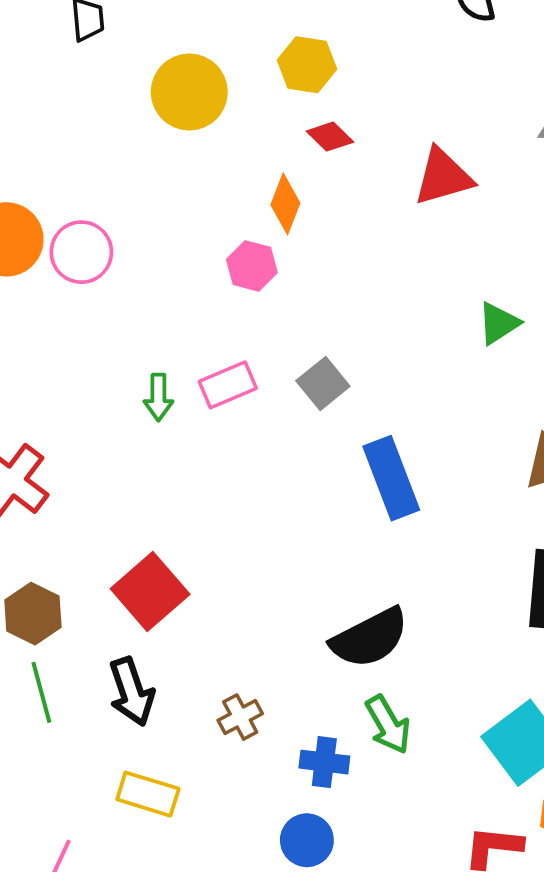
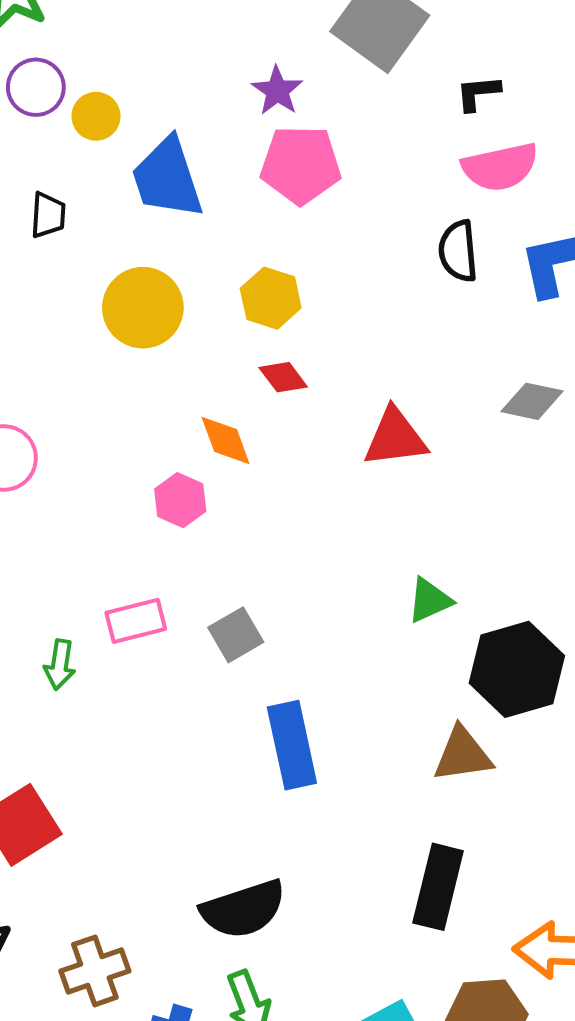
orange diamond: (285, 204) -> (226, 441), turned -50
green arrow: (158, 397) -> (60, 665), moved
brown cross: (240, 717) -> (95, 971), size x1.4

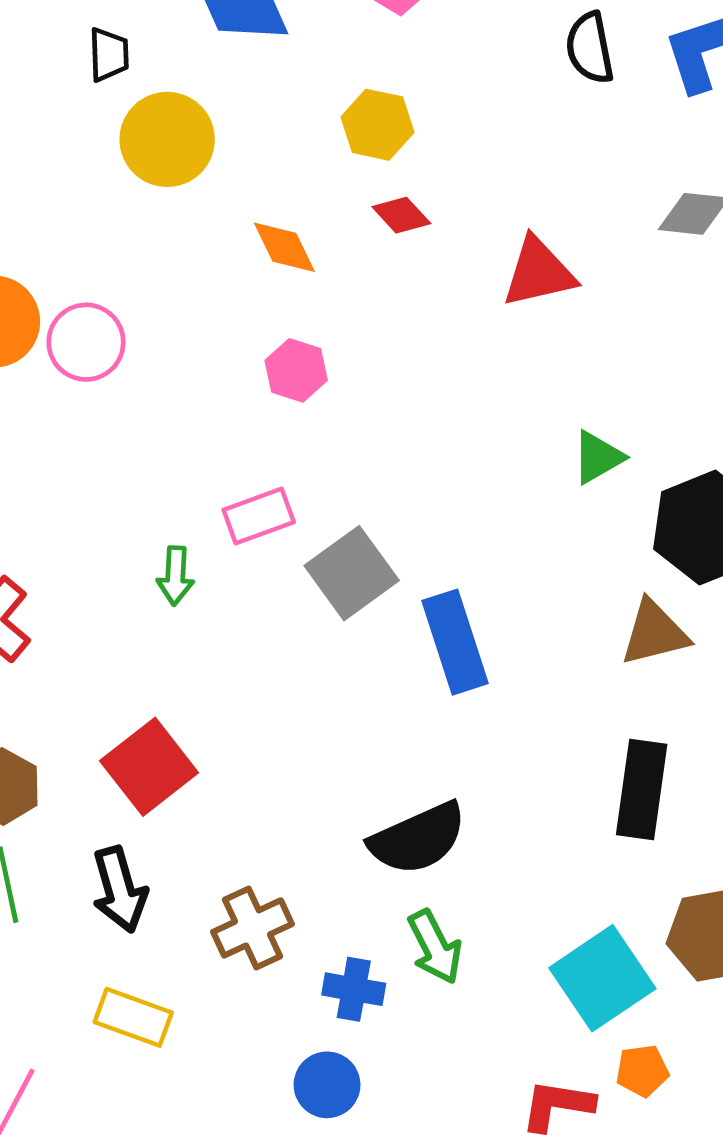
yellow circle: (143, 308) -> (167, 139), moved
orange diamond: (226, 441) -> (284, 247), moved
gray square: (236, 635) -> (352, 573), moved, size x1.4

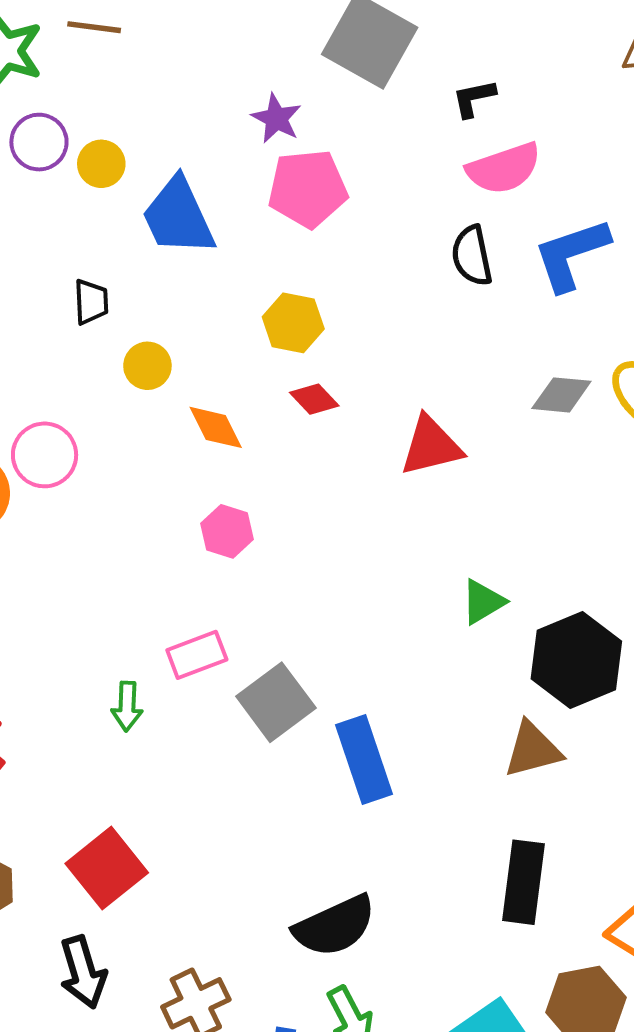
black trapezoid: (109, 55) -> (91, 302), moved
yellow circle: (167, 139) -> (147, 366), moved, size x0.6
pink circle: (86, 342) -> (45, 455), moved

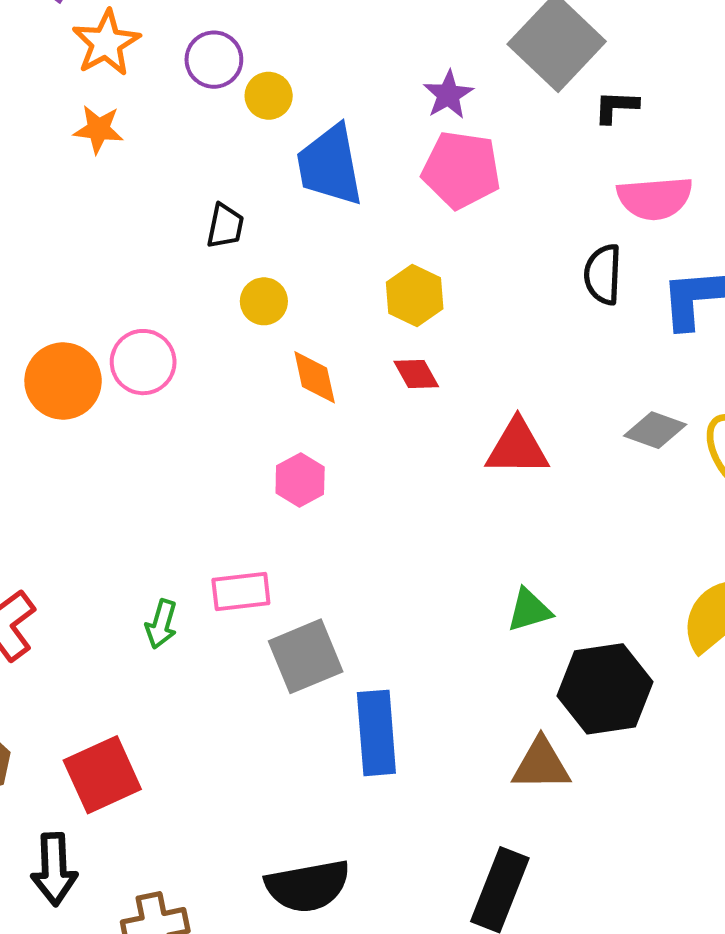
black L-shape: (474, 98) -> (616, 107), moved

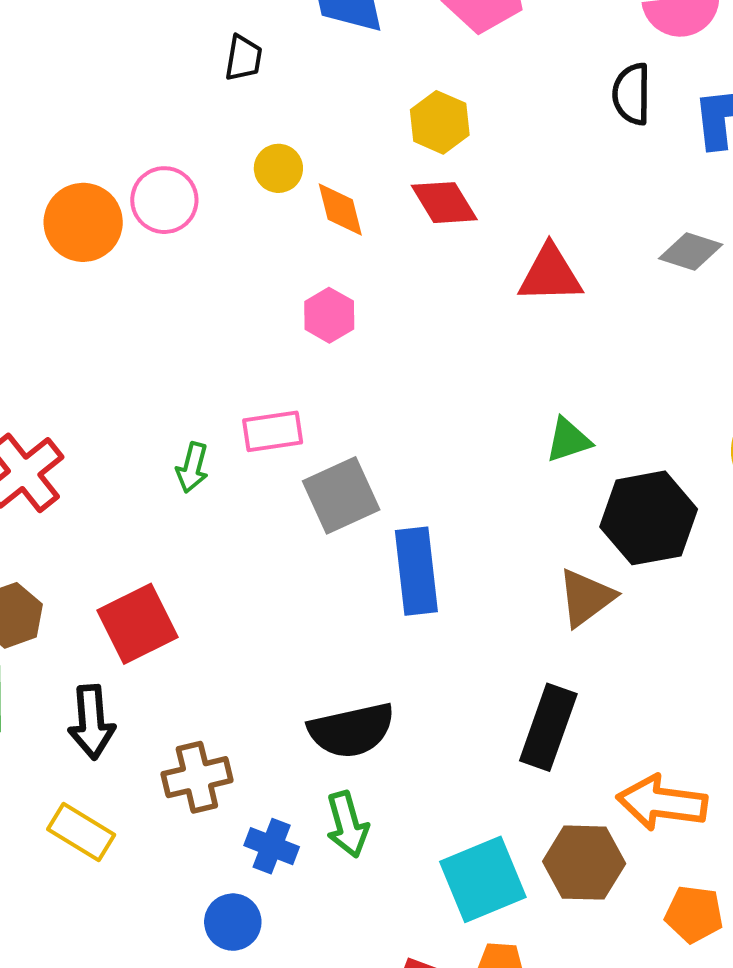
yellow circle: (264, 301) -> (278, 168), moved
red diamond: (416, 374) -> (444, 203), size x1.4
brown triangle: (541, 765) -> (586, 598), turned -34

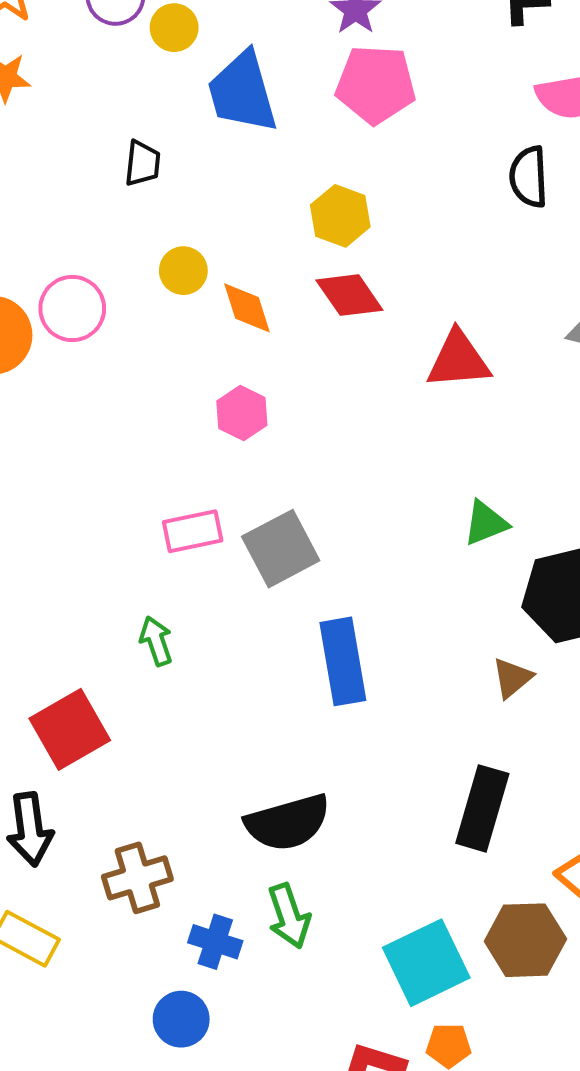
green arrow: (192, 468) -> (156, 641), moved, turned 150
gray square: (341, 495) -> (281, 549), moved
brown triangle: (586, 598) -> (512, 678), size x0.7

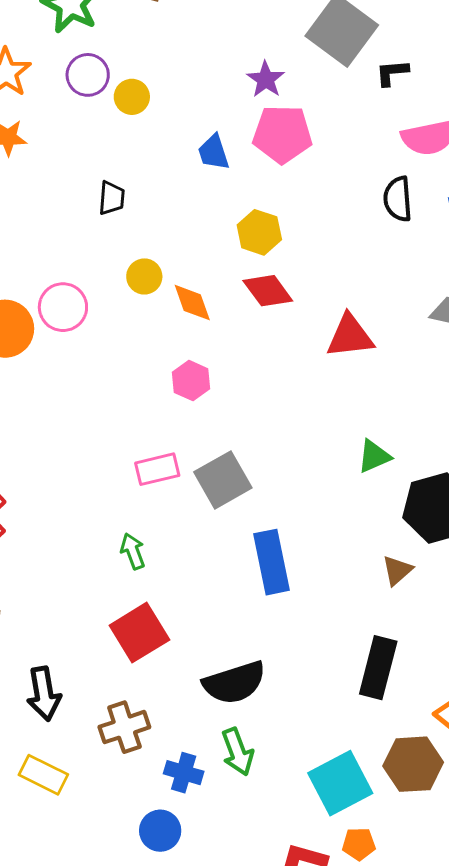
blue trapezoid: (242, 92) -> (214, 152), moved, size x0.6
red square: (70, 729) -> (139, 633), moved

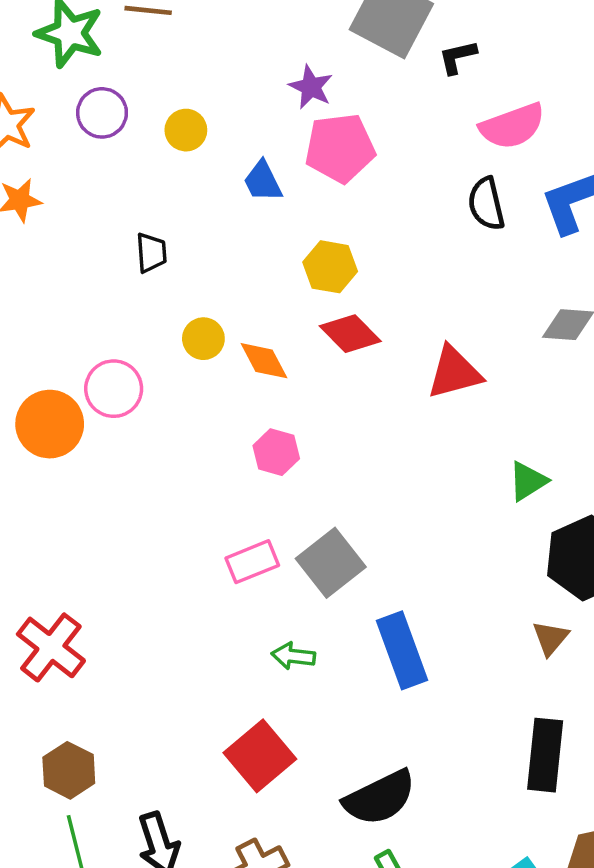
yellow circle: (132, 97) -> (186, 130), moved
green triangle: (374, 456) -> (528, 481), moved
green arrow: (133, 551) -> (293, 656), moved, turned -54

